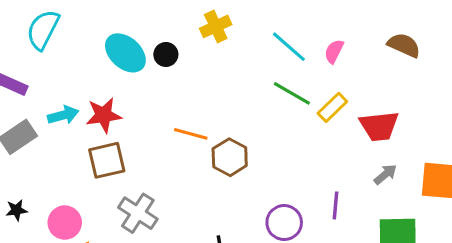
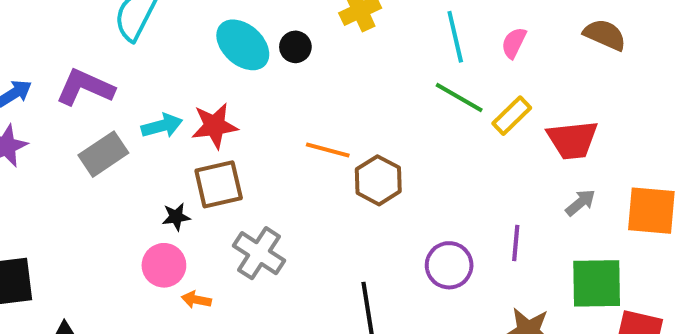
cyan line: (289, 47) -> (455, 37), turned 36
black star: (16, 210) -> (176, 217), moved

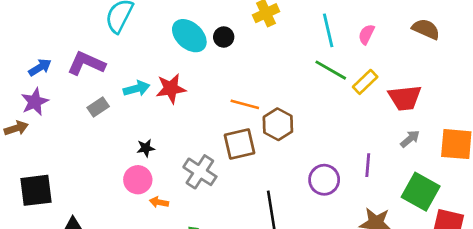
gray rectangle: (103, 154) -> (98, 107), size x0.7
brown square: (219, 184) -> (240, 144), moved
green square: (597, 283) -> (421, 192), turned 30

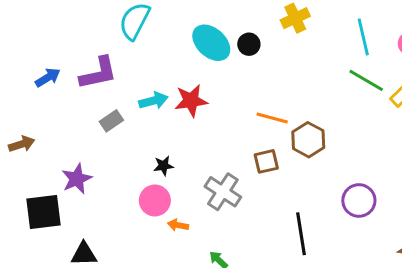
purple L-shape: (86, 63) -> (98, 73), turned 144
purple star: (35, 102) -> (77, 179), moved
brown square: (240, 144) -> (266, 161), size x0.7

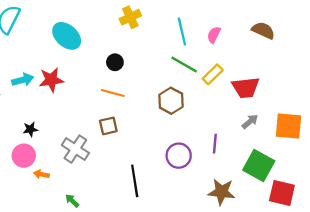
black circle: (249, 44) -> (115, 62), moved
brown hexagon: (308, 140) -> (171, 101), moved

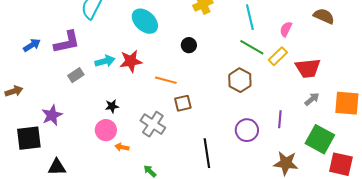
pink semicircle: (214, 35) -> (286, 29), moved
orange line: (113, 93) -> (166, 80), moved

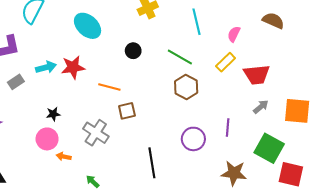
green line: (252, 47) -> (180, 57), moved

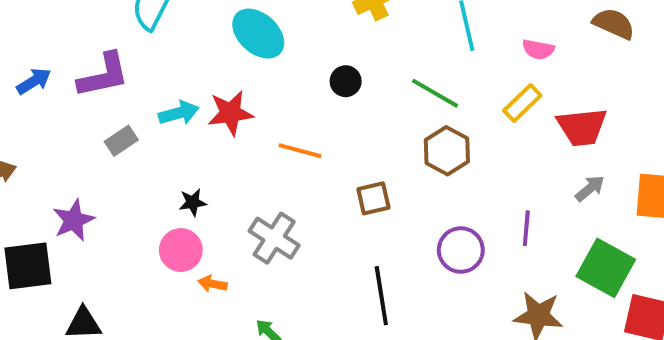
pink semicircle: (234, 34) -> (538, 49), turned -105
brown square: (127, 111) -> (373, 198), moved

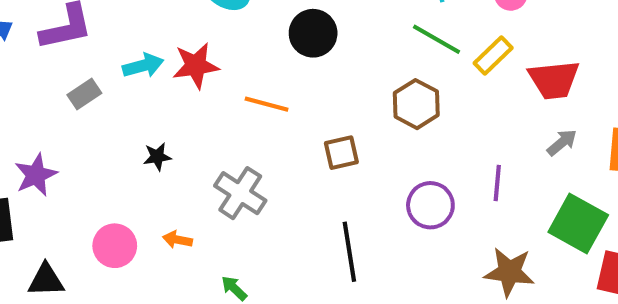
black circle: (346, 81) -> (313, 33), size x1.5
green line: (435, 93) -> (437, 39), moved
pink circle: (181, 250) -> (115, 246), moved

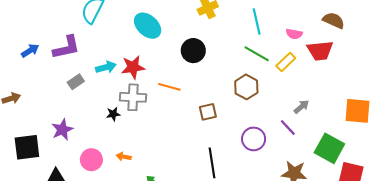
red trapezoid: (554, 80) -> (320, 51), moved
gray arrow: (562, 143) -> (301, 107), moved
purple star: (36, 175) -> (62, 130), moved
purple line: (497, 183) -> (288, 127), turned -48
gray cross: (240, 193) -> (133, 97), moved, turned -30

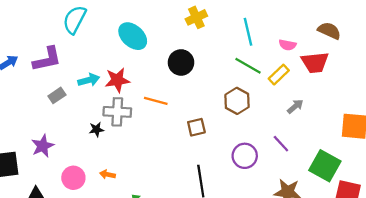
gray arrow: (301, 107) -> (295, 106), moved

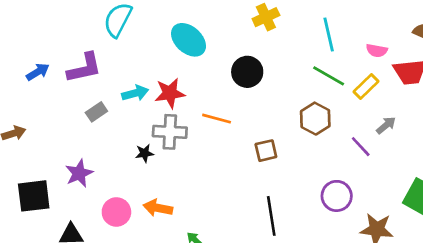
purple line: (281, 144) -> (361, 147), moved
purple circle: (245, 156) -> (337, 196), moved
orange arrow: (107, 174) -> (158, 208), size x1.5

